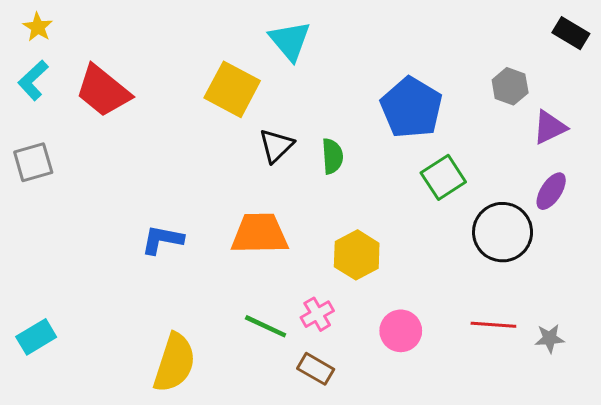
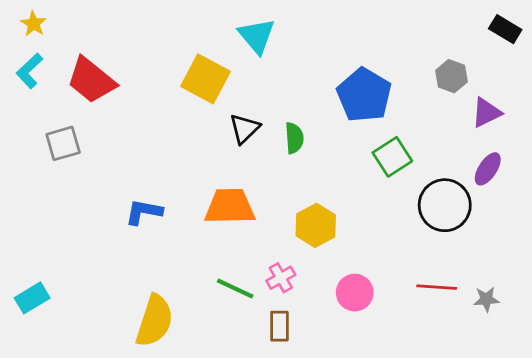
gray square: (33, 162) -> (63, 143), moved
brown rectangle: (316, 369) -> (279, 326), turned 60

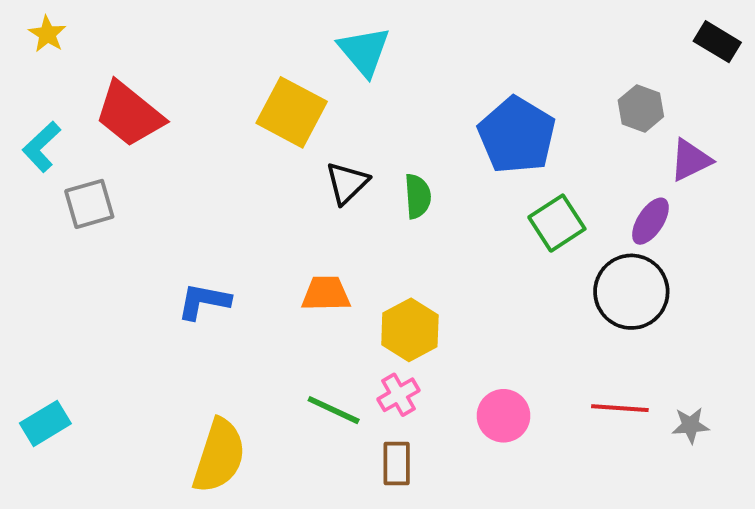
cyan L-shape: (29, 71) -> (42, 147), moved
purple ellipse: (488, 169) -> (650, 221), moved
orange trapezoid: (230, 207) -> (326, 294), size x0.7
yellow hexagon: (316, 225) -> (410, 330), moved

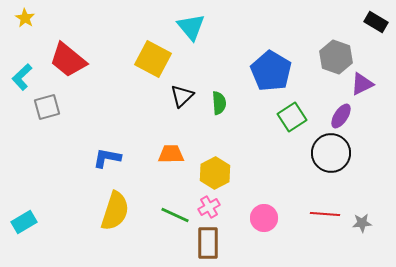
gray hexagon: (641, 108) -> (336, 57), size x1.4
yellow semicircle: (219, 456) -> (115, 211), moved
brown rectangle: (397, 464) -> (208, 243), size x1.4

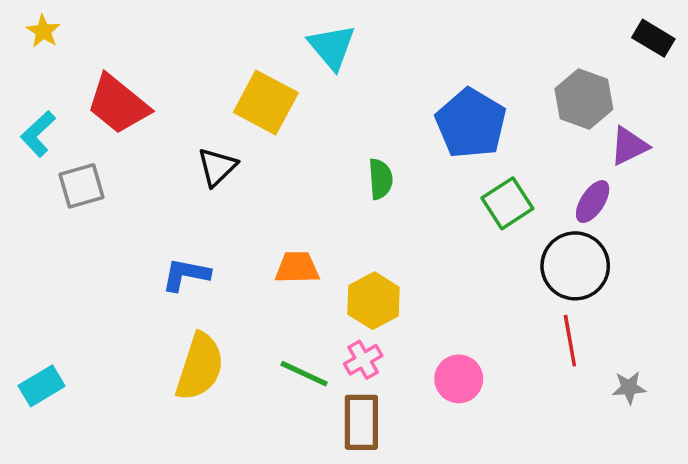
black triangle: (182, 96) -> (217, 167), moved
red line: (325, 214) -> (570, 341), moved, turned 76

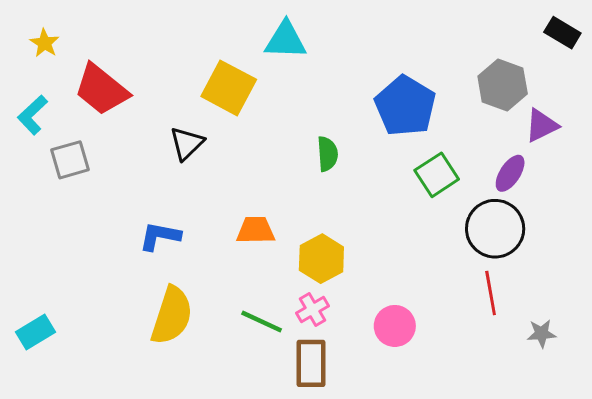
yellow star: (43, 31) -> (45, 43), moved
cyan triangle: (332, 47) -> (286, 40), turned -48

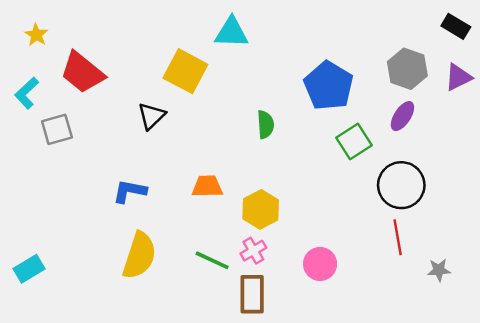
purple triangle: (541, 125) -> (458, 77), moved
purple ellipse: (510, 173) -> (402, 116), moved

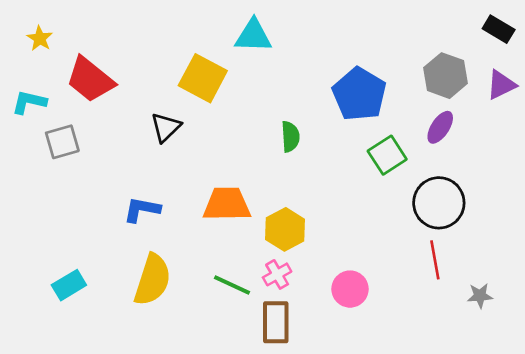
cyan L-shape: (27, 93) -> (29, 102), turned 56
orange trapezoid: (207, 186) -> (227, 204), size x1.4
cyan rectangle: (29, 269) -> (69, 285), moved

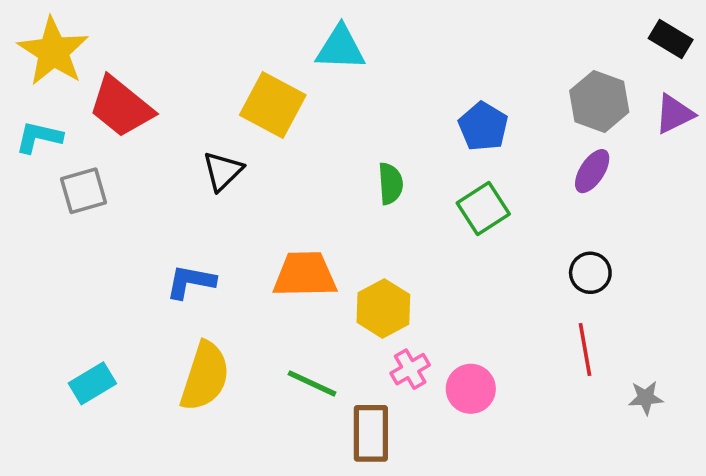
yellow star: (40, 38) -> (53, 52), size x2.0
blue pentagon: (359, 94) -> (483, 126), size x0.7
green square: (387, 155) -> (483, 209), moved
black circle: (439, 203) -> (590, 273), size x0.6
pink cross: (277, 274) -> (410, 369), moved

